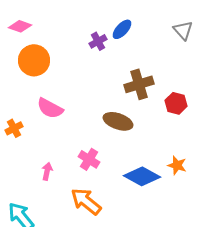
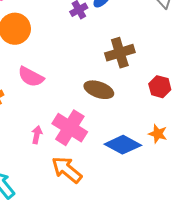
red hexagon: (176, 103) -> (160, 87), moved
pink cross: (89, 159) -> (70, 128), size x1.6
pink arrow: (47, 171) -> (37, 135), moved

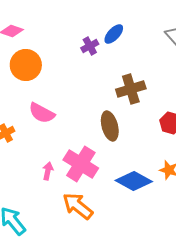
brown ellipse: (99, 90) -> (110, 126), turned 56

